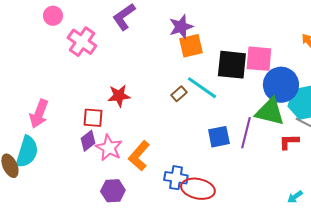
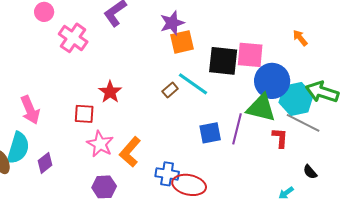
red star: (119, 96) -> (110, 92), turned -30
pink arrow: (39, 114) -> (30, 110), turned -44
purple diamond: (88, 141) -> (45, 163), moved
red L-shape: (289, 142) -> (280, 138), turned 95

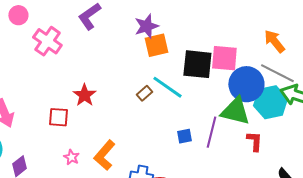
orange arrow: (300, 38) -> (274, 41), size x1.4
gray line: (303, 123) -> (277, 73), moved
blue square: (210, 133) -> (184, 136), size x0.7
pink star: (100, 144) -> (71, 157), moved, size x0.6

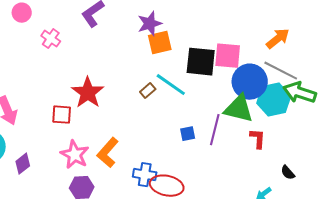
pink cross: (47, 41) -> (51, 39), size x0.7
orange arrow: (274, 41) -> (278, 39), turned 90
red star: (84, 95) -> (88, 93), size x1.4
pink star: (71, 157) -> (75, 155), size x1.8

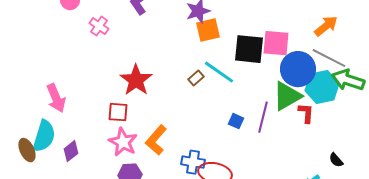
green triangle: (239, 109) -> (287, 96), turned -44
red square: (62, 115) -> (118, 112), moved
blue square: (188, 134) -> (236, 121), turned 35
red L-shape: (258, 139) -> (306, 113), moved

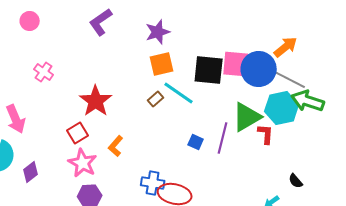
pink cross: (99, 26) -> (44, 72), moved
orange square: (208, 30) -> (162, 64), moved
blue circle: (298, 69) -> (259, 69), moved
red square: (118, 112) -> (78, 133), turned -35
orange L-shape: (156, 140) -> (116, 146), moved, size x0.7

